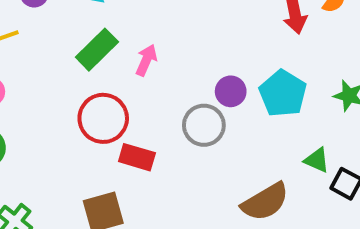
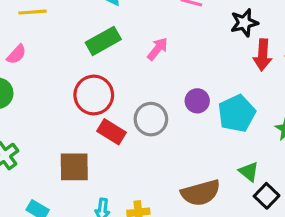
pink arrow: (146, 60) -> (158, 49), moved
gray circle: (204, 125) -> (151, 119), moved

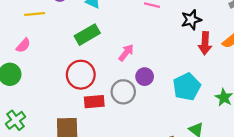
pink arrow: (158, 49) -> (126, 53), moved
purple circle: (197, 101) -> (145, 77), moved
red rectangle: (112, 132) -> (94, 102), turned -36

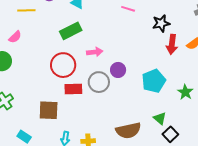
pink arrow: (126, 53) -> (95, 52), moved, turned 42

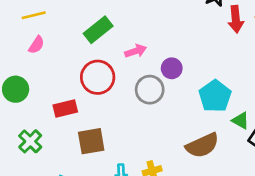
pink semicircle: (15, 37) -> (36, 45), moved
cyan pentagon: (154, 81) -> (215, 96), moved
red rectangle: (73, 89) -> (65, 109), moved

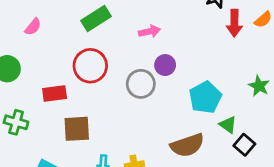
pink arrow: (136, 51) -> (150, 31), moved
green cross: (30, 141) -> (16, 122), turned -35

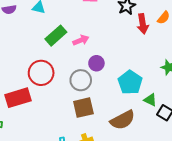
green rectangle: (96, 19) -> (56, 36), moved
red rectangle: (55, 93) -> (18, 98), size x1.4
brown square: (77, 129) -> (83, 108), moved

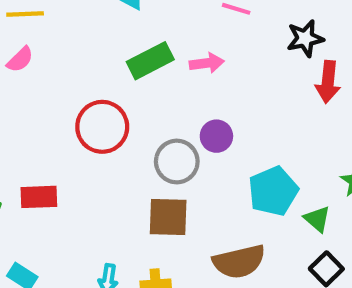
pink arrow: (81, 40) -> (207, 63), moved
red rectangle: (18, 98) -> (39, 197), moved, size x0.7
green triangle: (150, 100) -> (317, 219), moved

